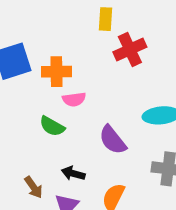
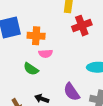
purple semicircle: (113, 140) -> (72, 92), moved

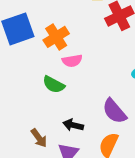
orange cross: (36, 36) -> (56, 37), turned -30

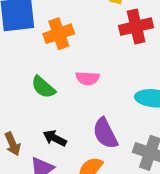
pink semicircle: (72, 61) -> (88, 78), moved

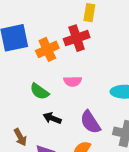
red cross: (136, 27) -> (77, 38), moved
black arrow: (55, 138) -> (52, 118), moved

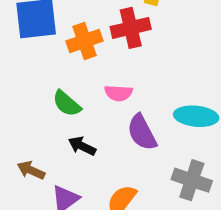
purple semicircle: (90, 122) -> (142, 132), moved
brown arrow: (20, 137) -> (31, 170), turned 138

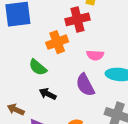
orange cross: (85, 41) -> (57, 42), moved
pink semicircle: (118, 93) -> (95, 55), moved

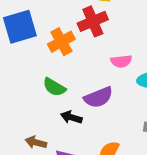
orange cross: (57, 42) -> (61, 42), moved
purple semicircle: (85, 85) -> (98, 97), moved, turned -75

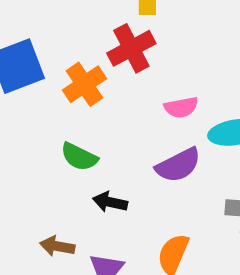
purple semicircle: (98, 97) -> (178, 165), moved

